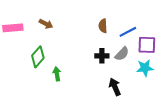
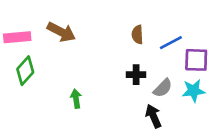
brown arrow: (46, 24) -> (61, 32), size x1.5
gray semicircle: (122, 54) -> (163, 88), moved
green diamond: (38, 57) -> (25, 71), moved

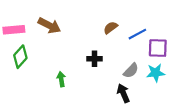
brown semicircle: (137, 35) -> (111, 28), turned 56
black cross: (136, 75) -> (94, 59), moved

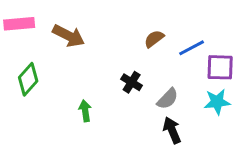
pink rectangle: (14, 30) -> (19, 24), moved
black cross: (94, 59) -> (132, 82), turned 32
gray semicircle: (131, 71) -> (168, 99), moved

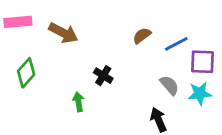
black cross: (132, 82) -> (103, 76), moved
gray semicircle: (168, 99) -> (169, 85), moved, turned -85

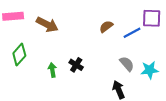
purple square: (202, 62) -> (152, 18), moved
black cross: (103, 76) -> (76, 65), moved
green arrow: (78, 102) -> (52, 70), moved

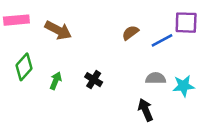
gray semicircle: (127, 64) -> (156, 78), turned -49
green arrow: (52, 70) -> (56, 81), moved, turned 32

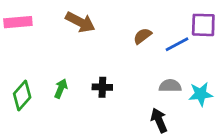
brown arrow: (58, 30) -> (80, 22), moved
green diamond: (24, 67) -> (22, 95), moved
black cross: (94, 80) -> (102, 87), turned -30

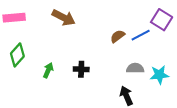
purple square: (203, 25) -> (162, 20), turned 30
brown semicircle: (142, 36) -> (118, 36), moved
green diamond: (22, 95) -> (17, 55), moved

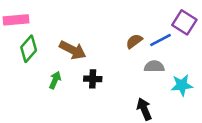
brown arrow: (64, 18) -> (73, 50), moved
green diamond: (17, 55) -> (29, 49), moved
gray semicircle: (135, 68) -> (154, 66), moved

